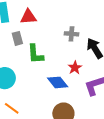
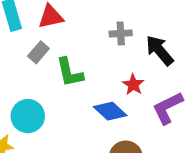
gray rectangle: (17, 38) -> (38, 52), turned 64

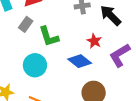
cyan circle: (28, 116) -> (35, 65), moved

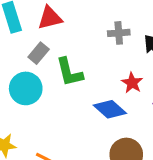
cyan circle: (35, 65) -> (26, 88), moved

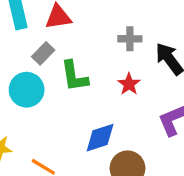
red star: (132, 83) -> (129, 84), moved
blue diamond: (110, 109) -> (100, 138), moved, turned -64

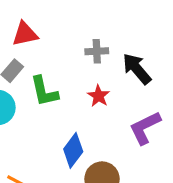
blue diamond: (100, 138) -> (73, 150), turned -32

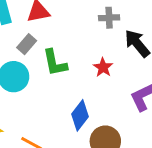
gray cross: (97, 51) -> (109, 18), moved

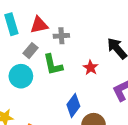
gray cross: (109, 18) -> (61, 36), moved

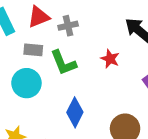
gray rectangle: (31, 51) -> (33, 50), turned 64
blue diamond: (73, 105) -> (75, 112), moved

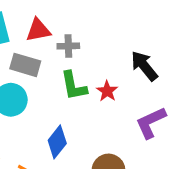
gray rectangle: (33, 50) -> (25, 65), size x1.4
green L-shape: (63, 63) -> (74, 86), moved

